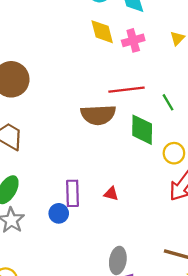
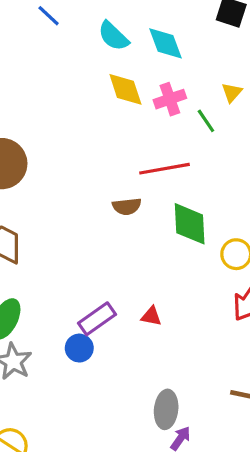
green line: (168, 102) -> (206, 121), moved
brown semicircle: (98, 115) -> (127, 206), size x0.6
purple rectangle: (73, 193) -> (97, 319), turned 60

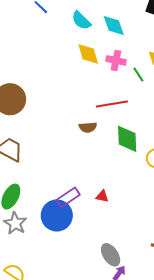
pink cross: (170, 99) -> (116, 60), turned 30
blue circle: (79, 348) -> (57, 215), size x1.8
gray ellipse: (166, 409) -> (111, 255), turned -40

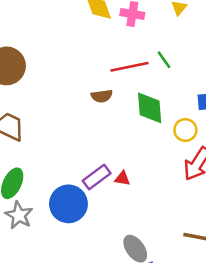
green line: (138, 75) -> (164, 60), moved
purple rectangle: (68, 197) -> (97, 177), moved

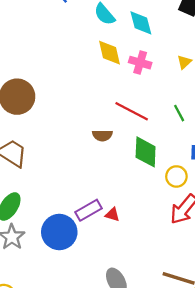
green line: (164, 60) -> (179, 113), moved
red line: (130, 67) -> (132, 111), turned 32

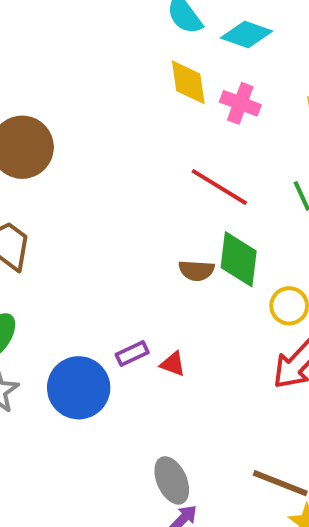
cyan diamond: (141, 23) -> (246, 34), turned -60
brown semicircle: (102, 135) -> (196, 271), moved
purple rectangle: (88, 210) -> (132, 354), size x0.7

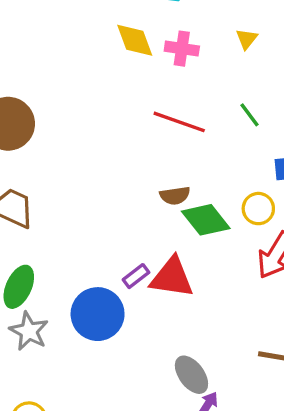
green diamond: (239, 259) -> (206, 220), moved, turned -33
red triangle: (173, 364) -> (172, 277), size x2.0

